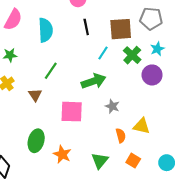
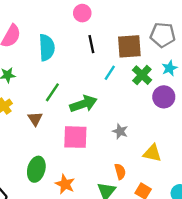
green arrow: (94, 81) -> (83, 104), moved
orange semicircle: (121, 136) -> (120, 172), moved

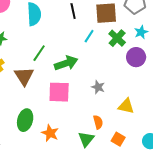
brown triangle: (35, 119) -> (24, 76), size x1.5

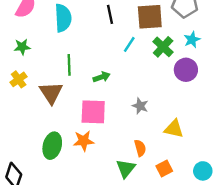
green line: (39, 53) -> (69, 65), turned -36
green arrow: (66, 63) -> (102, 77), size x0.6
orange star: (50, 133) -> (84, 141), moved, turned -30
orange square: (118, 139) -> (164, 169), turned 32

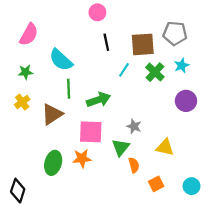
cyan semicircle: (63, 18) -> (61, 60), moved, turned 135
purple circle: (186, 70) -> (186, 101), moved
green arrow: (102, 77) -> (99, 100), size x1.5
brown triangle: (51, 93) -> (52, 114), turned 30
green triangle: (126, 169) -> (121, 147), moved

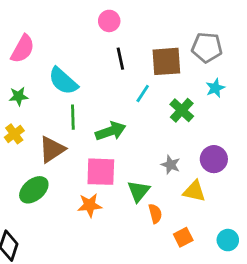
green cross: (155, 72) -> (182, 110), moved
purple circle: (186, 101) -> (214, 159), moved
gray star: (134, 126) -> (171, 165), moved
green ellipse: (53, 163) -> (34, 190), moved, turned 35

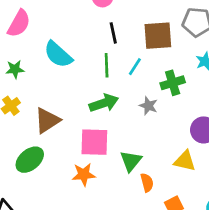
green cross: (182, 110) -> (173, 83), turned 30
green line: (73, 117) -> (107, 65), moved
gray star: (171, 165) -> (148, 106), moved

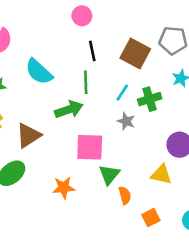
brown square: (158, 36) -> (135, 54), turned 32
cyan line: (135, 67) -> (122, 93), moved
green arrow: (104, 103) -> (69, 110), moved
pink square: (94, 142) -> (90, 147), moved

